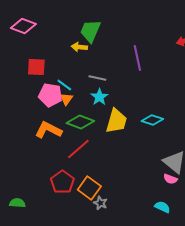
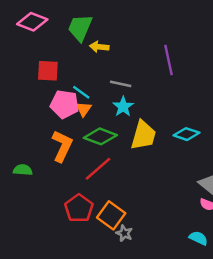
green trapezoid: (90, 31) -> (80, 28), moved
orange L-shape: (48, 130) -> (62, 146), turned 88
green semicircle: (17, 203) -> (23, 170), moved

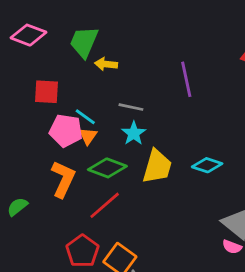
green semicircle: (23, 170) -> (17, 207), turned -42

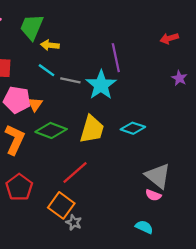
cyan line: (85, 117) -> (47, 70), moved
cyan star: (134, 133) -> (101, 85), moved, size x1.5
red line: (105, 205) -> (75, 172), moved
red pentagon: (82, 251) -> (19, 187), moved

